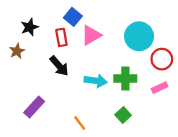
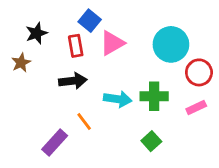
black arrow: (59, 66) -> (73, 81), turned -55
purple rectangle: (34, 107) -> (55, 143), moved
orange line: (80, 123) -> (84, 121), moved

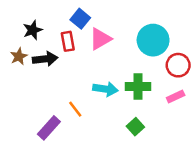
black arrow: (73, 81) -> (45, 59), moved

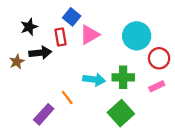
brown star: (19, 56) -> (17, 62), moved
green square: (135, 127) -> (121, 113), size x1.6

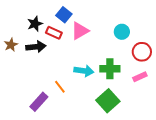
black star: (29, 27) -> (35, 24), moved
cyan circle: (137, 36) -> (122, 32), size x0.6
red rectangle: (60, 37) -> (54, 33), turned -56
brown star: (17, 62) -> (11, 45), moved

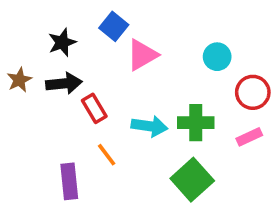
red rectangle: (54, 33) -> (94, 108), moved, turned 35
purple rectangle: (39, 102) -> (69, 181), turned -48

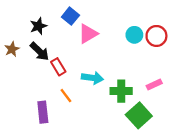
black arrow: (64, 83) -> (40, 51), turned 50
red circle: (253, 92) -> (156, 36), moved
green cross: (196, 123) -> (121, 91), moved
green square: (192, 180) -> (139, 115), moved

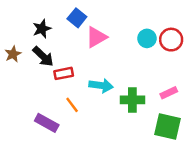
red rectangle: (58, 67) -> (64, 73), turned -70
purple rectangle: (43, 112) -> (47, 123), turned -55
green square: (139, 115) -> (167, 127), moved, turned -35

